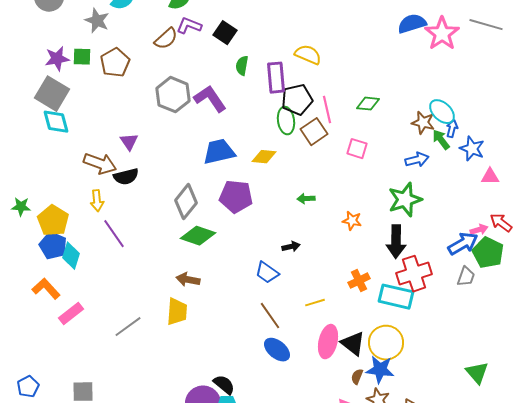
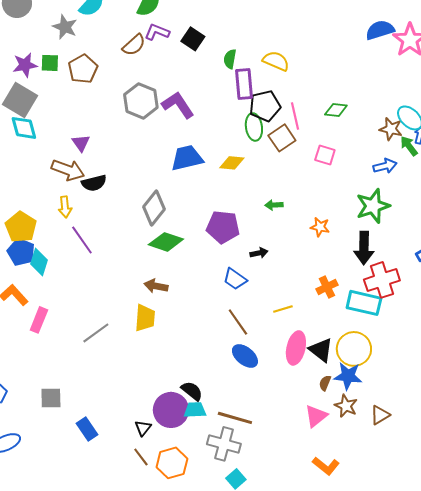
green semicircle: (242, 66) -> (230, 59), moved
purple triangle: (129, 142) -> (81, 143), moved
purple pentagon: (236, 197) -> (223, 227), moved
pink rectangle: (71, 314) -> (39, 320), turned -30

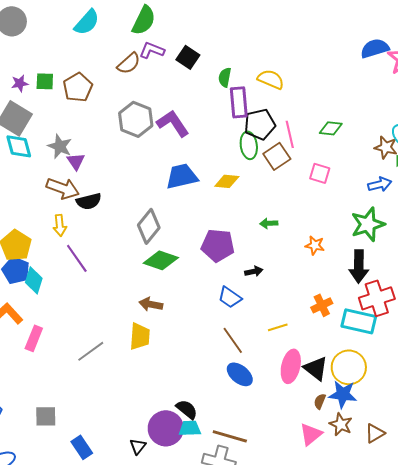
gray star: (65, 27) -> (60, 146), moved
purple star: (25, 65) -> (20, 83), size x0.7

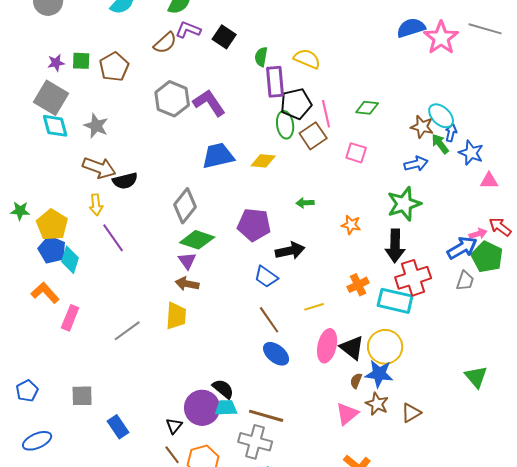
purple triangle: (76, 161) -> (187, 261), moved
black arrow: (254, 271) -> (290, 251), size x1.6

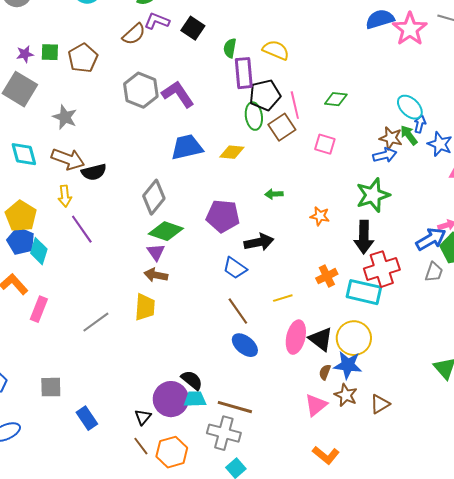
cyan diamond: (55, 126) -> (24, 154), moved
brown star: (422, 127) -> (391, 138), moved

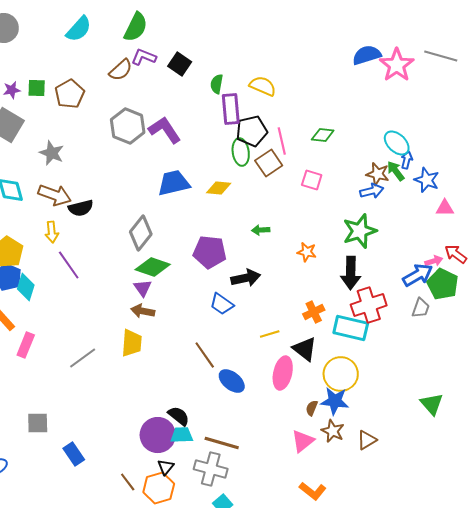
brown line: (238, 311) -> (205, 355), moved
black triangle: (321, 339) -> (305, 349), moved
black triangle: (143, 417) -> (166, 467), moved

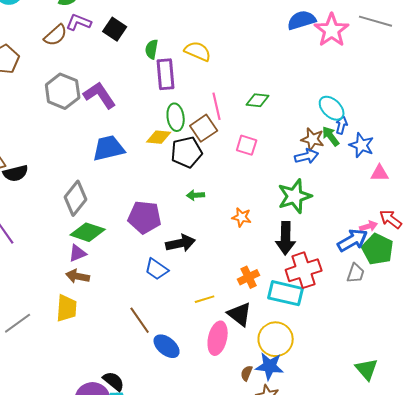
black pentagon: (252, 131) -> (187, 152), moved
yellow diamond: (219, 188) -> (159, 137), moved
purple triangle: (143, 288) -> (78, 253), turned 42

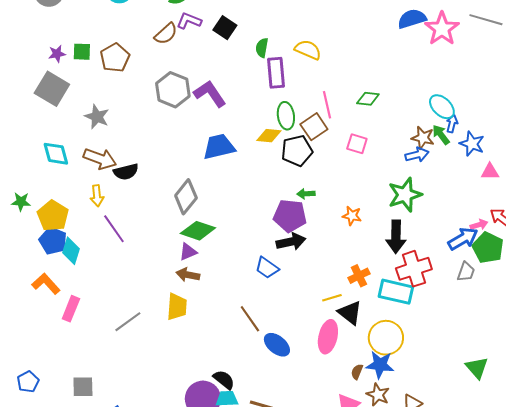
purple pentagon: (145, 217) -> (290, 216), moved
yellow line: (205, 299) -> (332, 298), moved

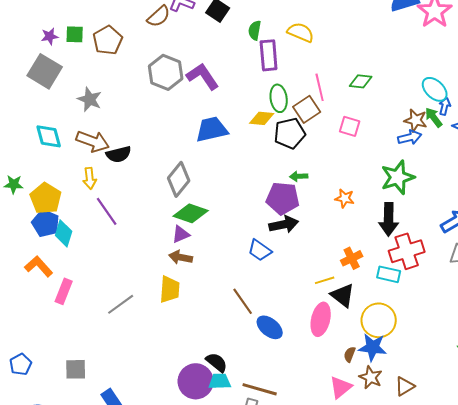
cyan rectangle: (396, 292) -> (389, 274), size x0.7

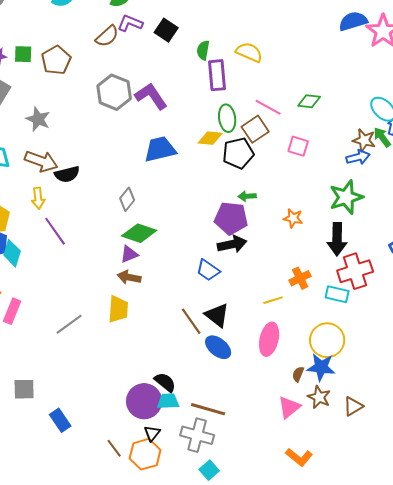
pink line: (320, 87) -> (268, 107), turned -48
gray diamond: (179, 179) -> (127, 199), size x0.7
black triangle: (343, 295) -> (217, 315), moved

